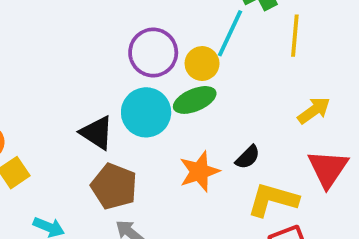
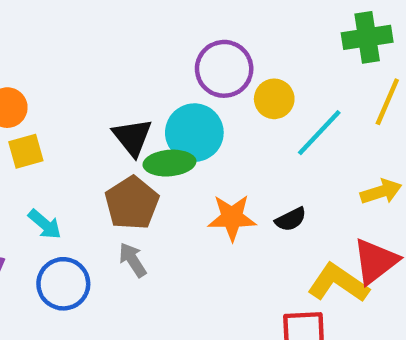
cyan line: (230, 33) -> (319, 133), moved
green ellipse: (195, 100) -> (169, 163), moved
yellow L-shape: (273, 200) -> (338, 283), moved

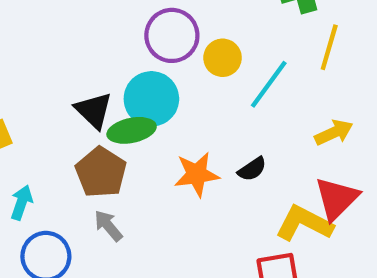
cyan arrow: (45, 224) -> (21, 203), turned -104

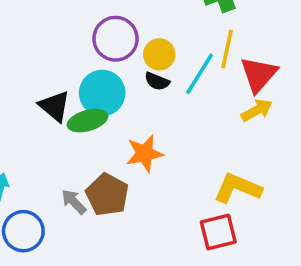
yellow line: (329, 47) -> (227, 49), moved
black semicircle: (252, 169) -> (157, 81), moved, turned 60
brown pentagon: (101, 172) -> (107, 195), moved
red triangle: (337, 199) -> (259, 74), moved

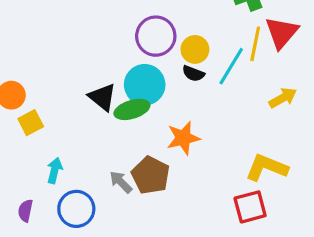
red triangle: (259, 74) -> (282, 33), moved

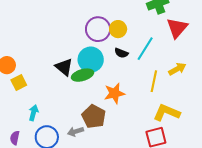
yellow line: (255, 44) -> (154, 81), moved
yellow circle: (195, 49) -> (118, 29), moved
gray arrow: (121, 182) -> (76, 132), moved, turned -63

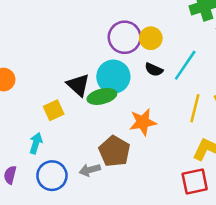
yellow square: (19, 83) -> (54, 110), moved

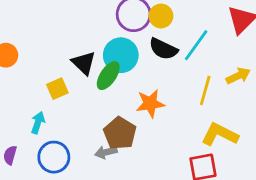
black semicircle: (154, 70) -> (163, 49), size x1.5
green ellipse: (102, 96) -> (108, 76), turned -44
gray arrow: (90, 170) -> (106, 152), moved

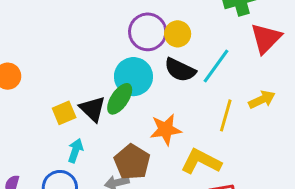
black triangle: (84, 63) -> (93, 109), moved
cyan arrow: (38, 123) -> (75, 151), moved
yellow L-shape: (220, 134) -> (201, 162), moved

